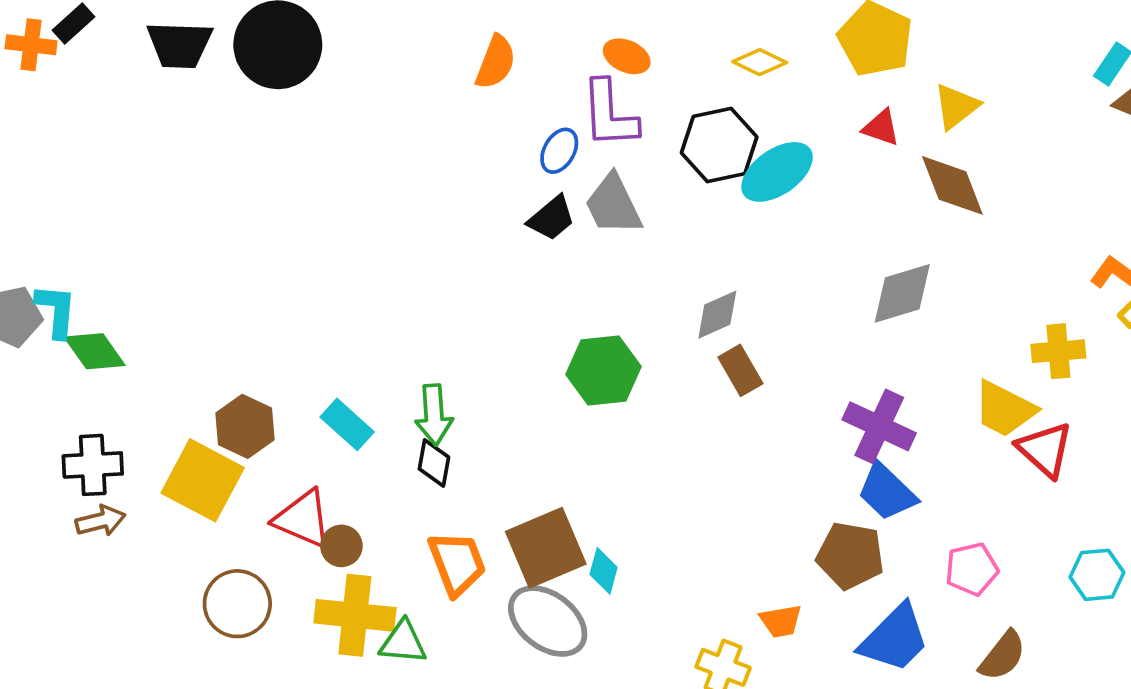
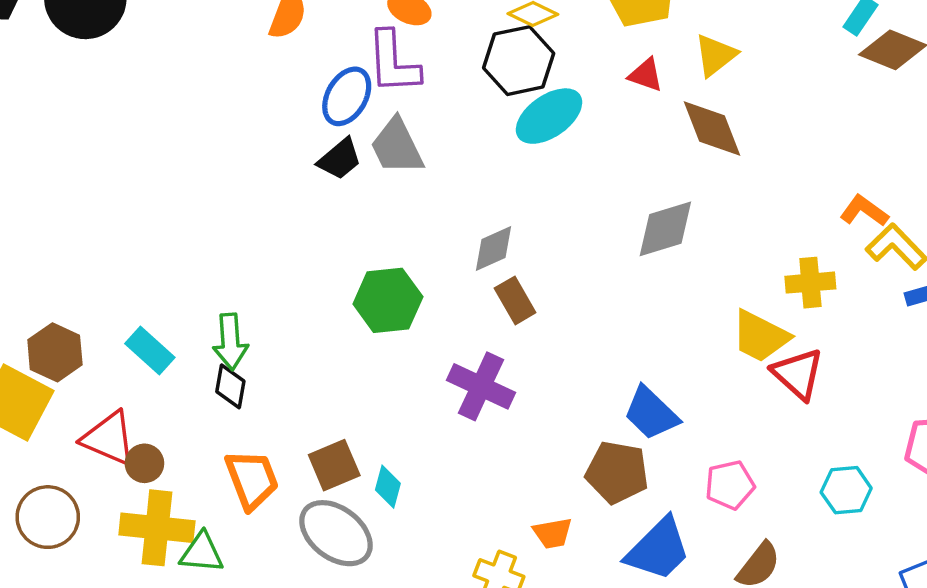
black hexagon: (719, 145) -> (519, 61), moved
blue ellipse: (559, 151) -> (347, 96), size x1.4
purple cross: (879, 426) -> (481, 386), moved
brown square: (546, 548) -> (334, 465), size x0.7

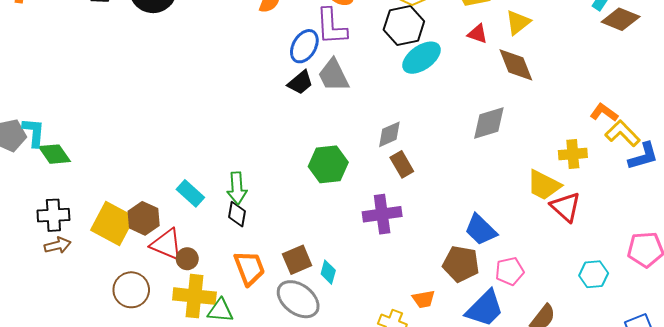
brown hexagon: (55, 352) -> (144, 218), moved
purple cross: (481, 386) -> (382, 214), turned -33
pink pentagon: (730, 485) -> (510, 271), moved

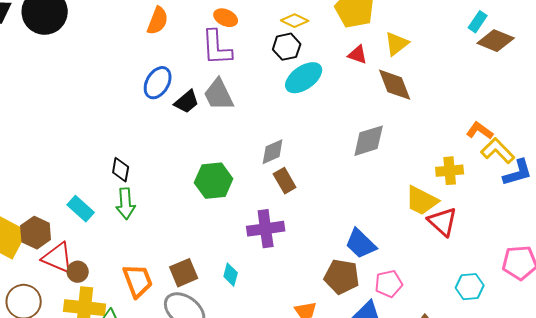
black hexagon: (404, 25) -> (287, 47), size x0.7
blue ellipse: (304, 46) -> (158, 83), moved
black diamond: (237, 214) -> (121, 170), moved
cyan diamond: (328, 272) -> (231, 275), moved

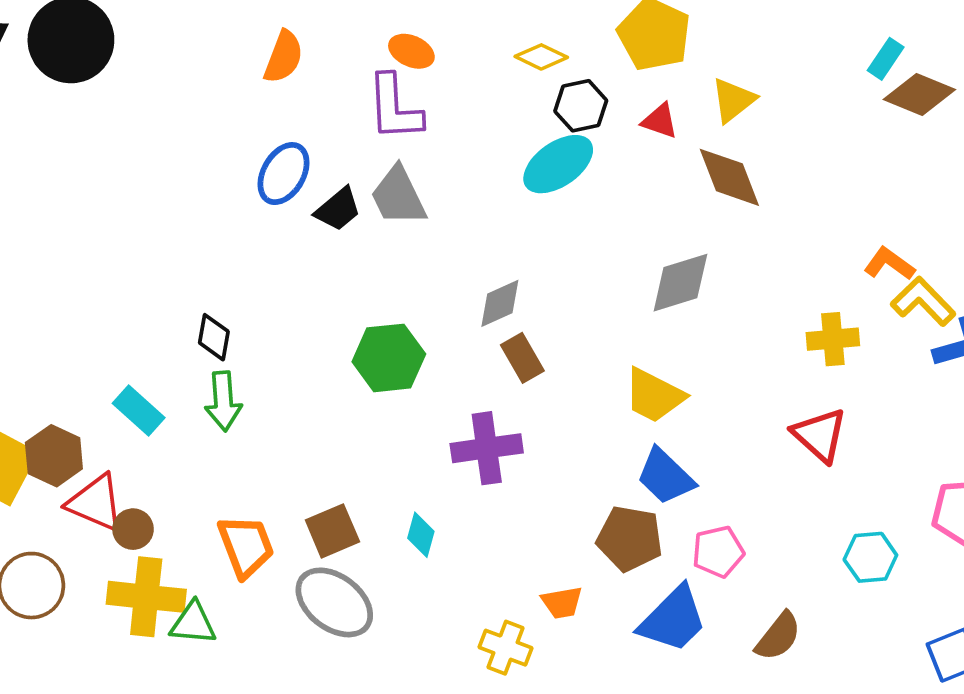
black hexagon: (287, 47) -> (581, 106), moved
yellow trapezoid: (422, 201) -> (654, 396), moved

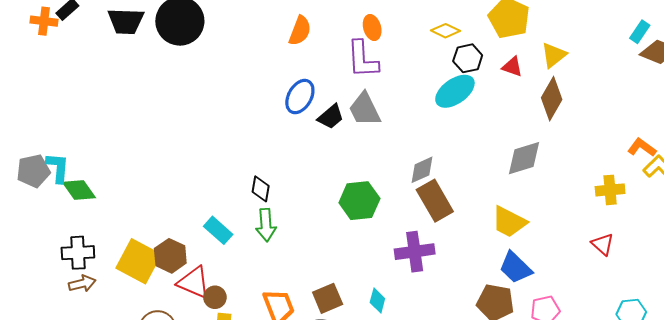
orange ellipse: (411, 51) -> (372, 28), turned 50
brown diamond: (729, 177) -> (552, 99), turned 51
brown rectangle: (522, 358) -> (435, 201), size x1.5
red triangle: (820, 435) -> (603, 244), size x0.7

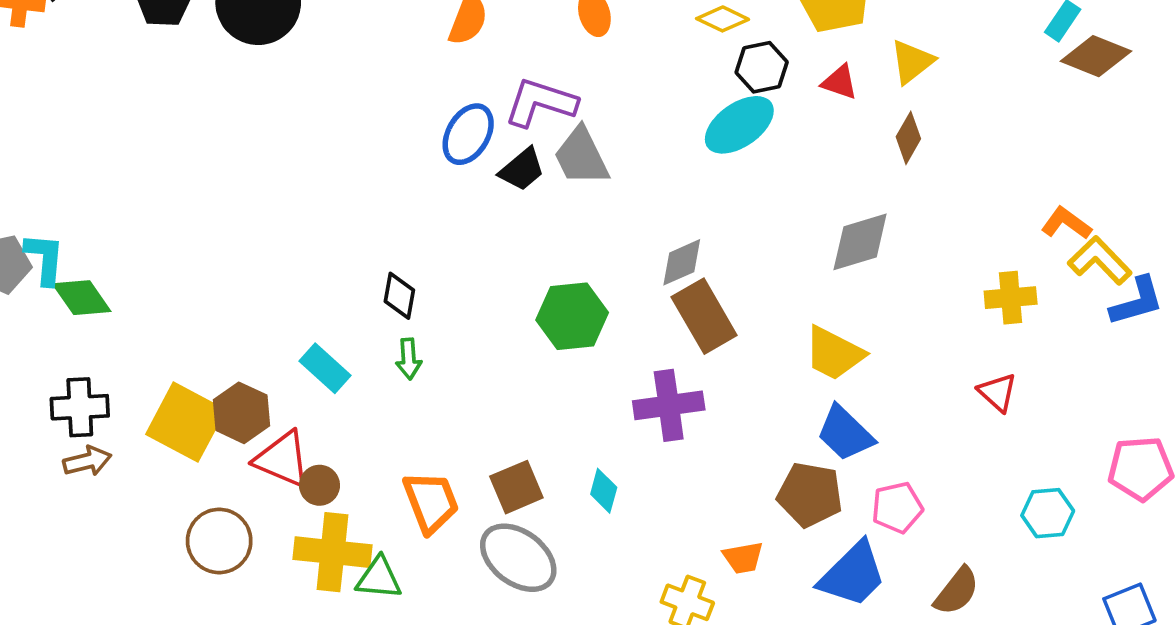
purple L-shape: (363, 59) -> (541, 103), moved, turned 111
brown diamond: (552, 99) -> (908, 138), size x0.7
green arrow: (266, 225) -> (409, 359), size x0.7

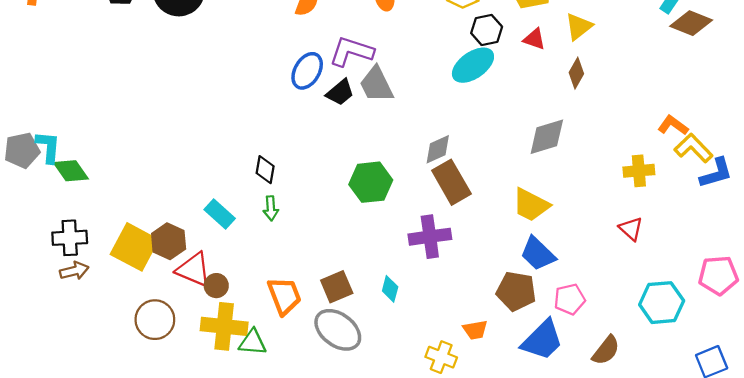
cyan hexagon: (1048, 513) -> (662, 303), size x1.4

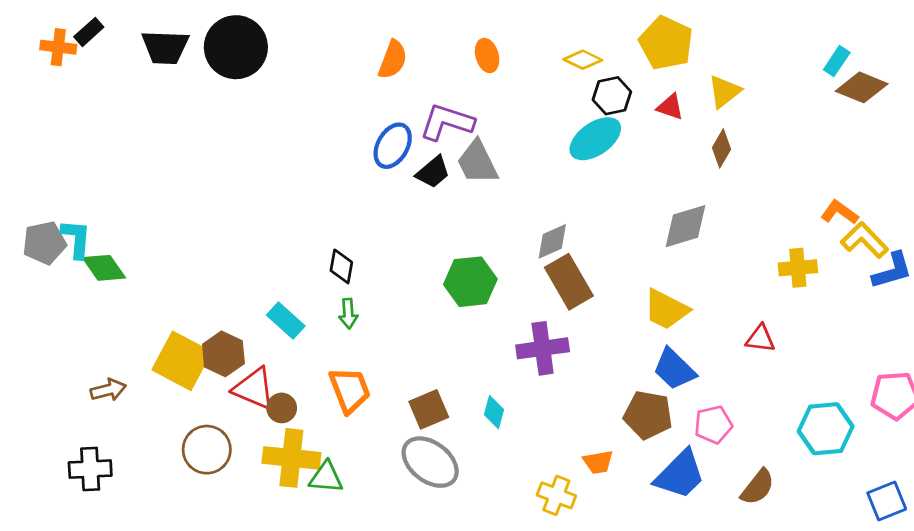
red triangle: (631, 229) -> (760, 339), moved, turned -35
black cross: (70, 238) -> (90, 469), moved
orange trapezoid: (284, 296) -> (350, 390), moved

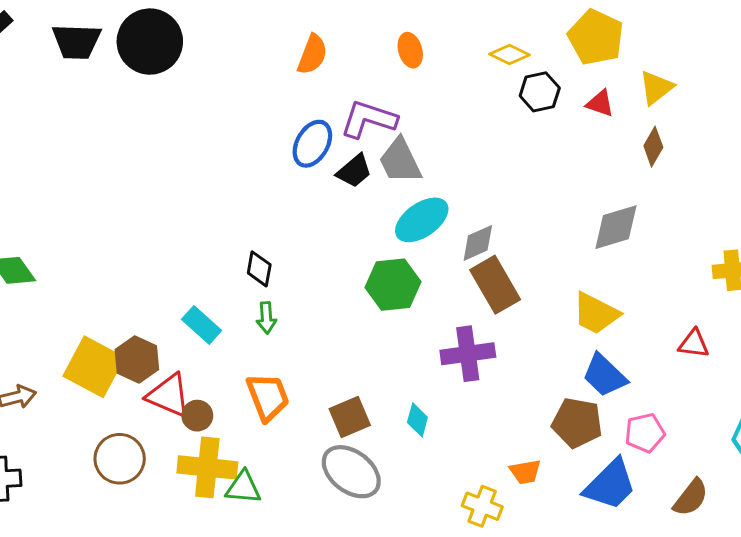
cyan ellipse: (595, 139) -> (422, 220), moved

